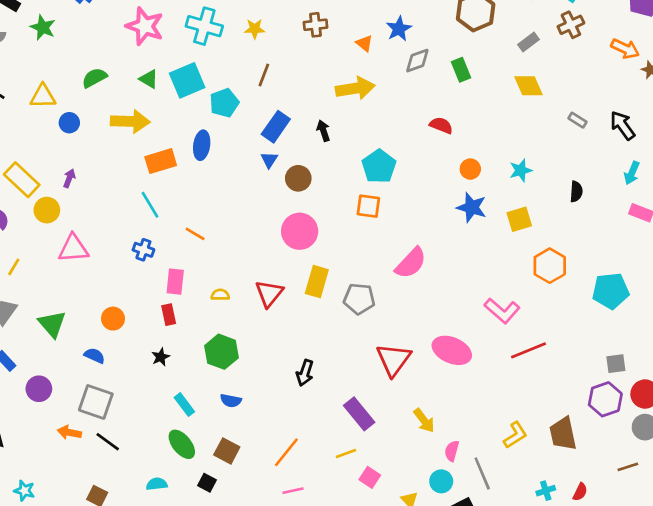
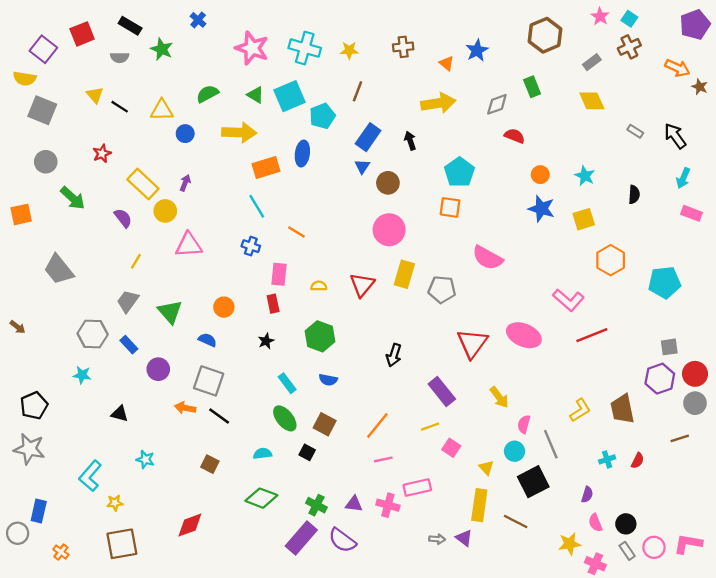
gray diamond: (417, 61) -> (497, 104), moved
cyan star: (521, 170) -> (585, 176), turned -30
pink semicircle: (411, 263) -> (488, 258), turned 76

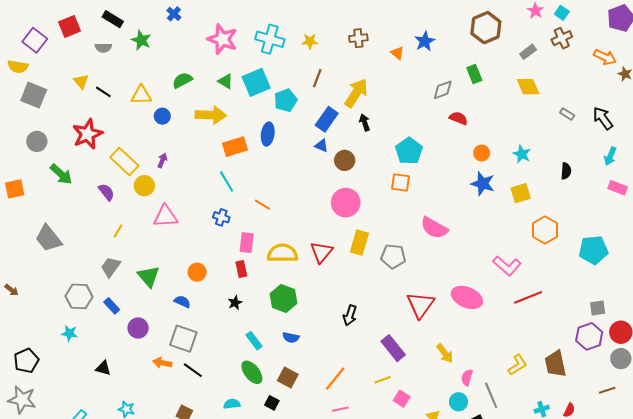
yellow arrow: (438, 103) -> (356, 93), moved, turned -48
red star: (102, 154) -> (87, 134), size x1.8
blue triangle: (362, 166) -> (321, 146), turned -40
yellow semicircle: (319, 286) -> (282, 253), size x2.0

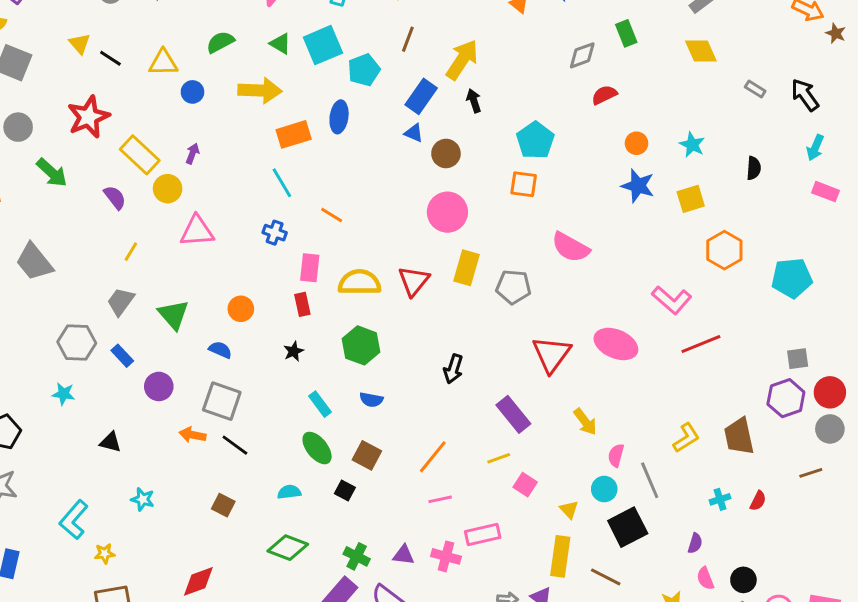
red semicircle: (458, 118) -> (604, 95), turned -48

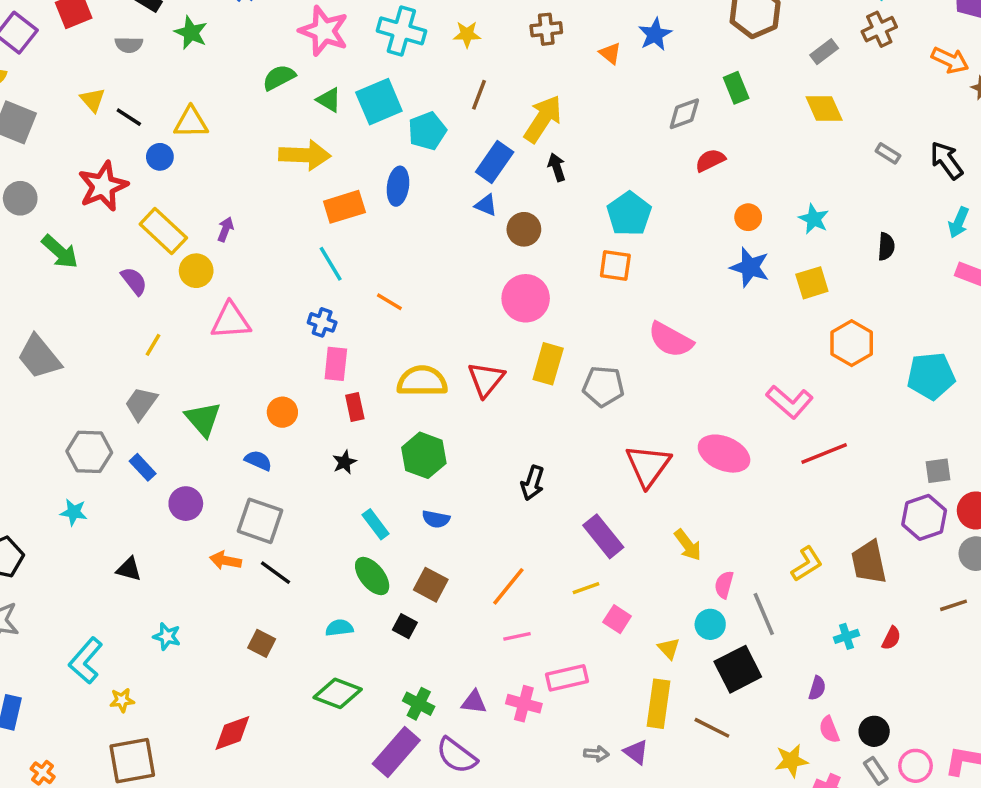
green semicircle: (220, 42) -> (279, 77), moved
blue circle: (192, 92) -> (160, 157), moved
pink rectangle: (310, 268) -> (336, 364), moved

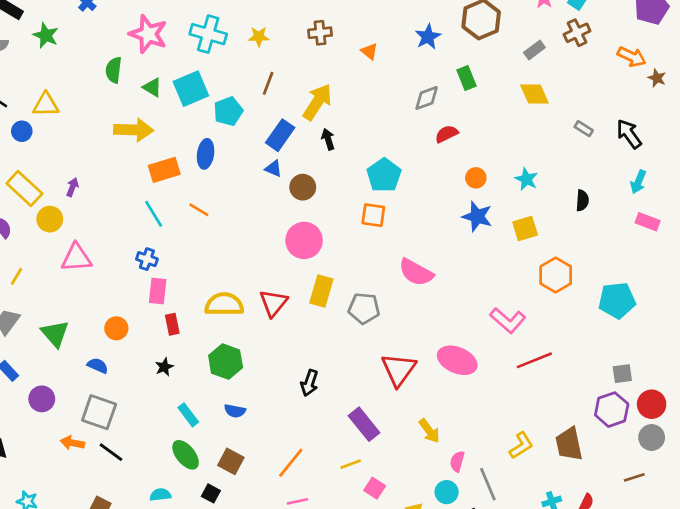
blue star: (655, 34) -> (428, 37), moved
green semicircle: (279, 77) -> (114, 70), turned -55
orange line: (389, 302) -> (199, 210), moved

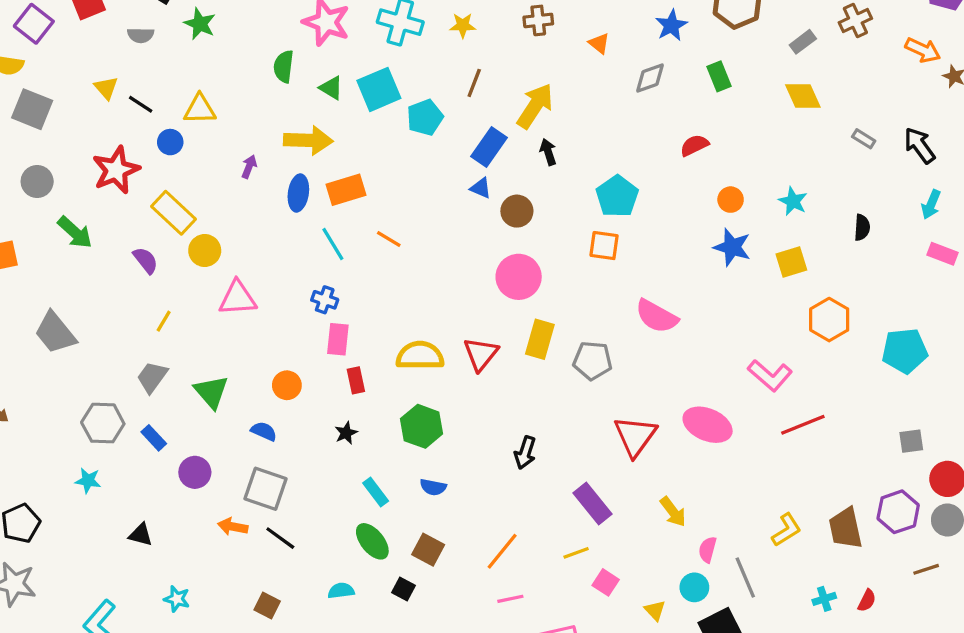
gray diamond: (427, 98) -> (650, 78), moved
blue ellipse: (206, 154) -> (298, 193), moved
purple arrow: (72, 187) -> (249, 167), moved
purple hexagon: (612, 410) -> (898, 512), moved

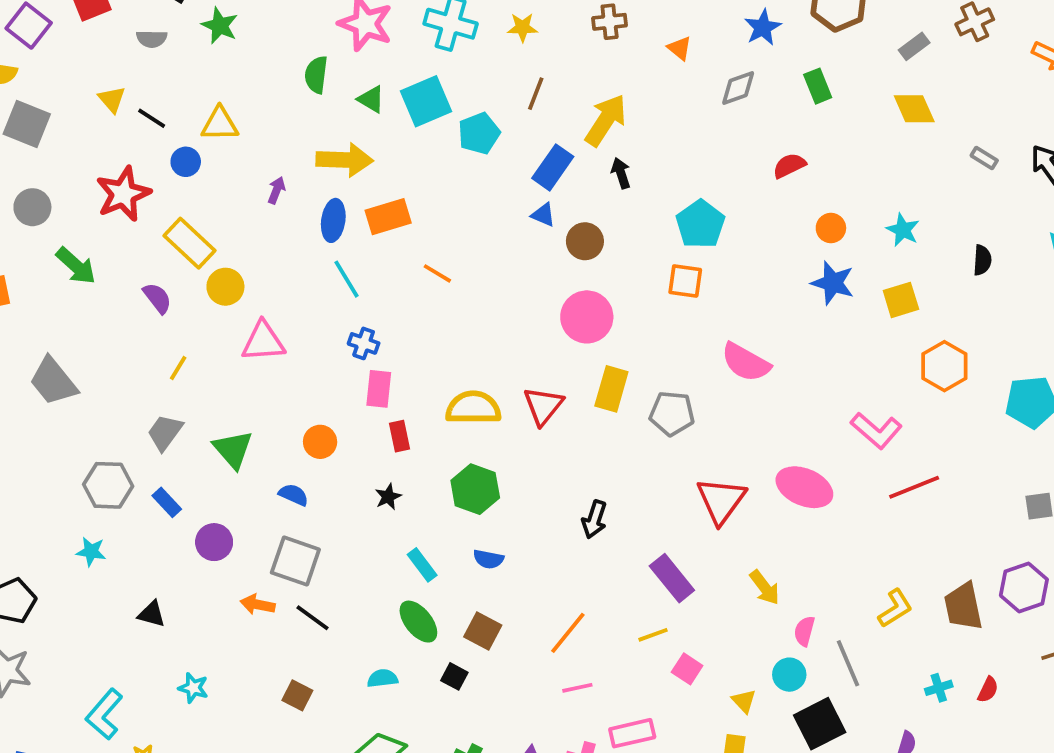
cyan line: (333, 244) -> (347, 279), moved

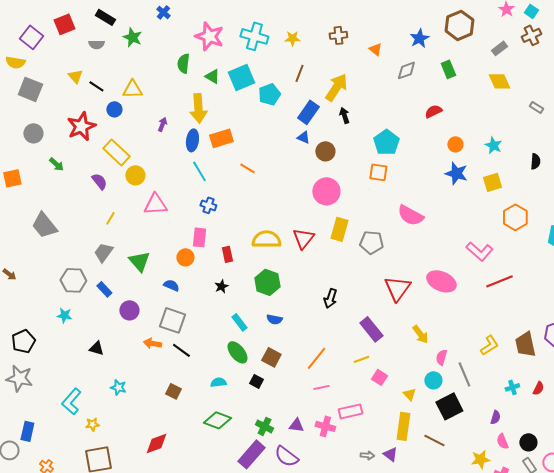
yellow arrow: (345, 160) -> (198, 108), turned 84
green arrow: (76, 266) -> (56, 164), size x0.7
pink rectangle: (379, 389) -> (199, 237), moved

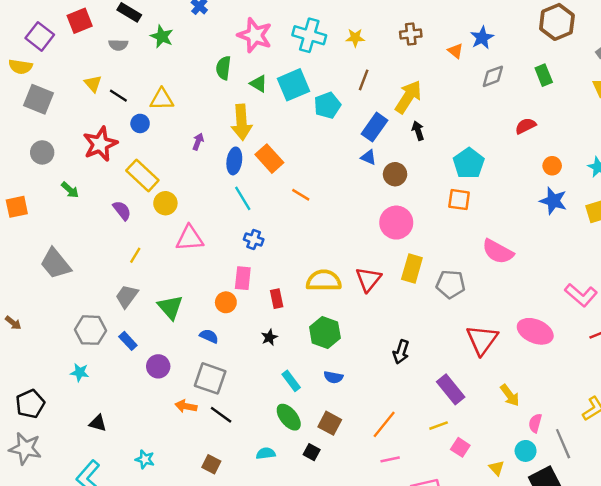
blue star: (419, 38) -> (482, 38), moved
orange rectangle: (221, 138) -> (269, 159), turned 65
black triangle: (96, 348) -> (98, 423), moved

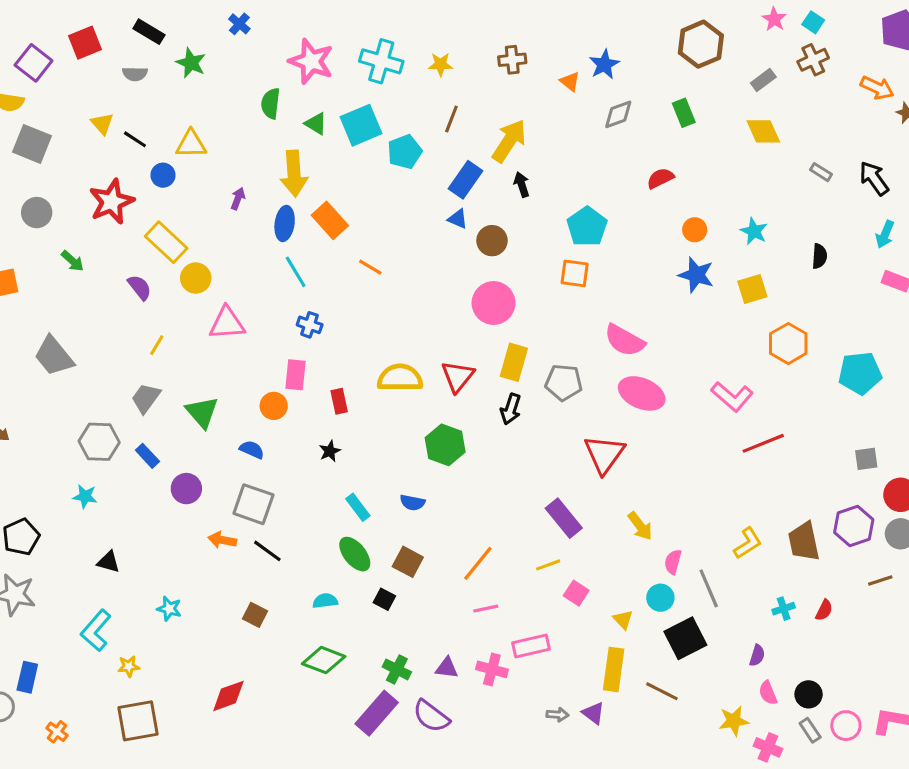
pink ellipse: (535, 331) -> (642, 393), moved
green hexagon: (325, 333) -> (445, 445), moved
black arrow: (401, 352) -> (511, 409), moved

